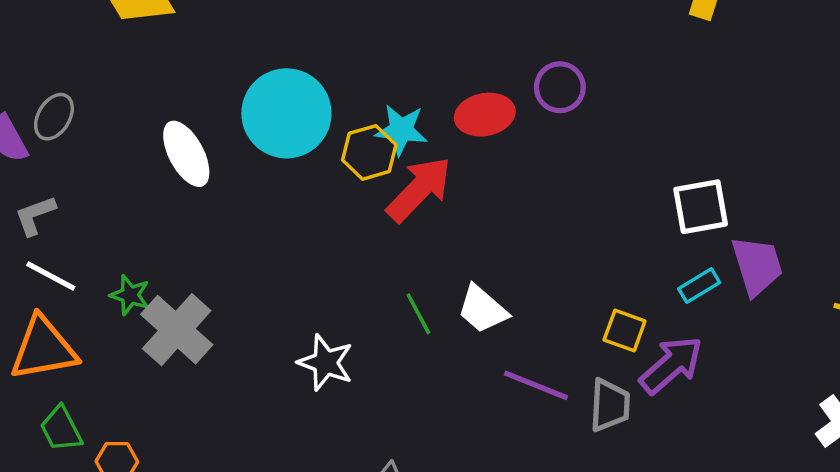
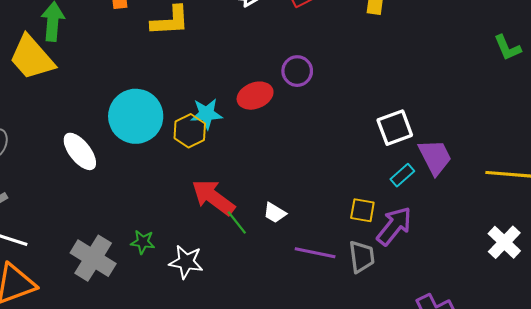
red arrow: (419, 189) -> (213, 197), moved, turned -87
green star: (130, 295) -> (143, 242), moved
white trapezoid: (482, 309) -> (275, 213), size x0.7

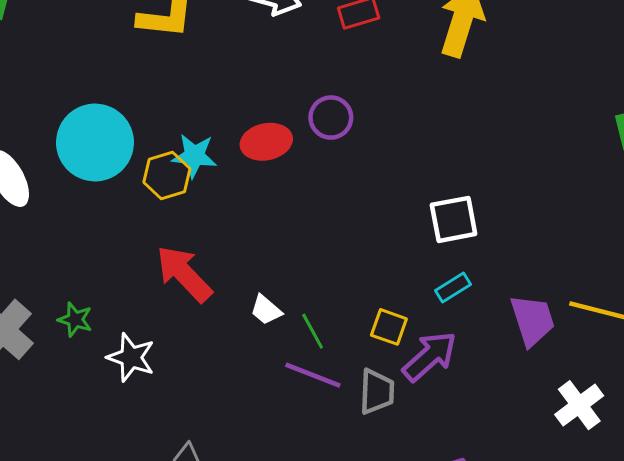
purple trapezoid: (435, 157) -> (532, 320), moved
green line: (237, 223) -> (313, 331), moved

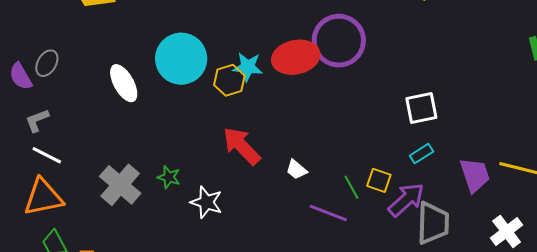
purple circle: (331, 118) -> (339, 41), size x1.8
red ellipse: (266, 142) -> (296, 57), size x1.4
green line: (313, 331) -> (351, 187), moved
gray trapezoid: (377, 392) -> (433, 223), moved, size x1.4

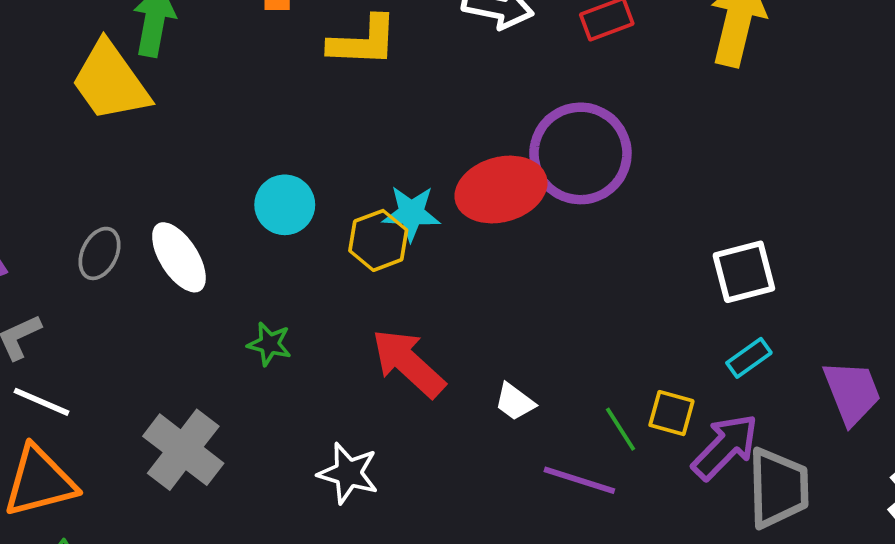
cyan circle: (181, 59) -> (285, 205), size x0.6
gray ellipse: (47, 63) -> (100, 253), moved
green star: (169, 177) -> (269, 344), moved

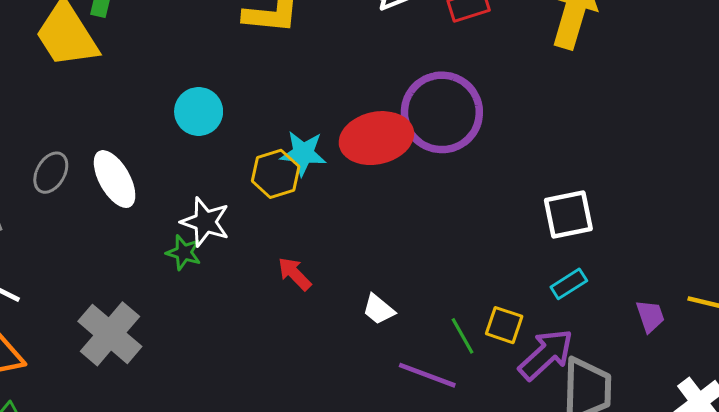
cyan circle: (285, 205) -> (199, 111), moved
red arrow: (408, 363) -> (295, 274), size x0.6
purple trapezoid: (852, 392) -> (650, 316), size x0.6
white star: (348, 473) -> (205, 222), moved

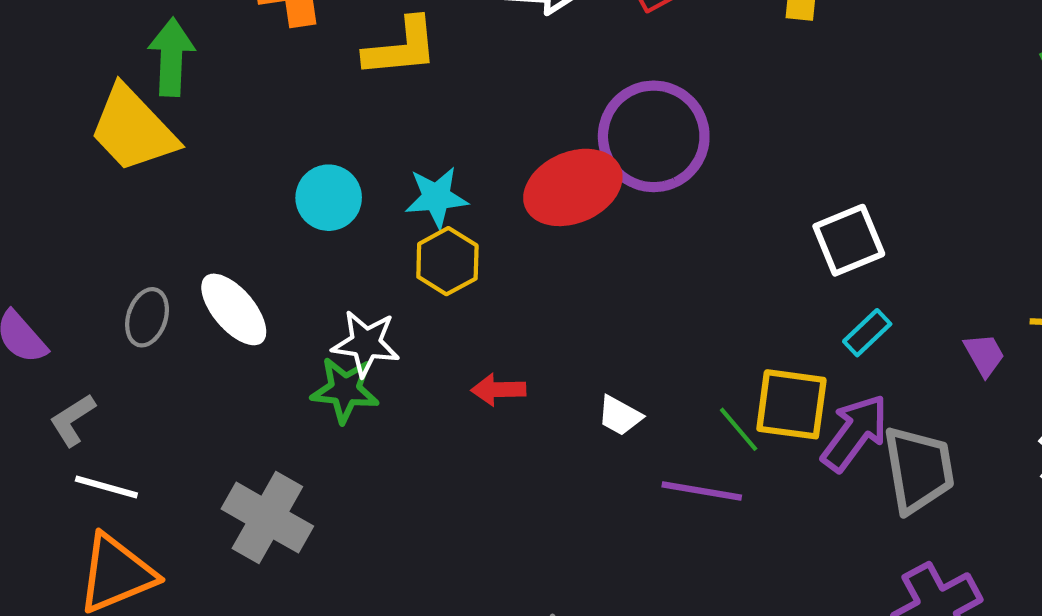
cyan star: (303, 153) -> (436, 197), moved
green star: (184, 253) -> (345, 390), size x1.4
red arrow: (295, 274) -> (498, 390), turned -36
yellow square: (504, 325) -> (791, 404), size x1.5

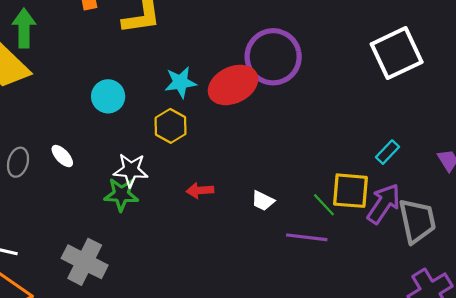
cyan star: (436, 197) -> (180, 82), moved
white square: (849, 240) -> (397, 53), moved, size x1.4
white ellipse: (234, 309) -> (62, 156), size x0.6

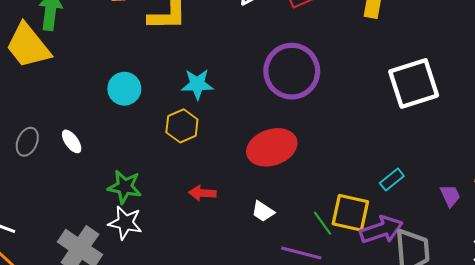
red ellipse: (233, 85) -> (272, 147), moved
white star: (131, 170) -> (125, 223), moved
purple arrow: (384, 204) -> (381, 230), turned 30

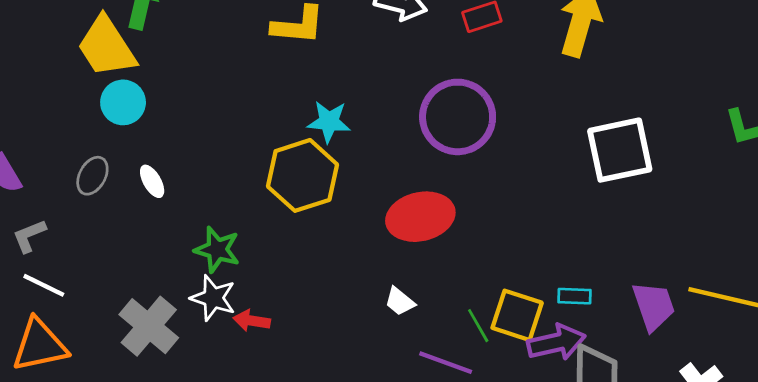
cyan circle: (124, 89) -> (123, 102), moved
yellow hexagon: (182, 126) -> (303, 175), size x1.6
cyan rectangle: (392, 180) -> (574, 296), moved, turned 35
red arrow: (202, 193) -> (252, 321), moved
purple trapezoid: (450, 196) -> (654, 306), size x1.6

